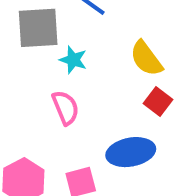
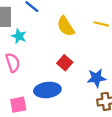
yellow semicircle: (146, 58) -> (66, 26), moved

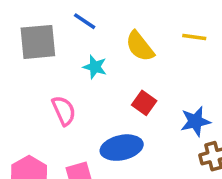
cyan star: (19, 36) -> (95, 67), moved

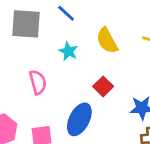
blue ellipse: (122, 148) -> (79, 119), turned -60

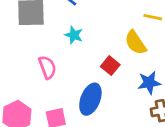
yellow semicircle: (107, 41) -> (136, 43), moved

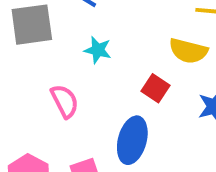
yellow semicircle: (136, 43) -> (188, 51), turned -35

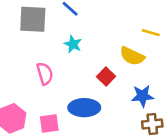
blue ellipse: (132, 140) -> (84, 108), turned 64

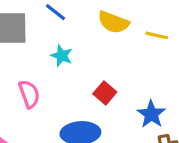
yellow semicircle: (132, 56) -> (113, 22), moved
blue star: (142, 96) -> (151, 114), turned -30

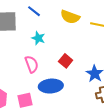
pink semicircle: (29, 94) -> (32, 64), moved

